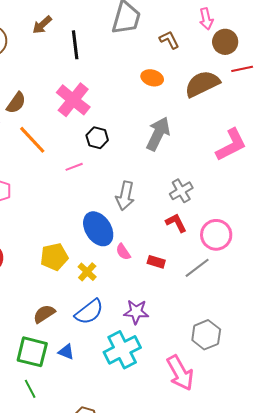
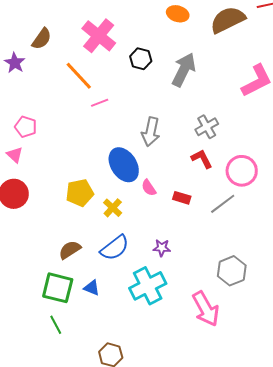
black hexagon: (97, 138) -> (141, 59), moved
orange line: (32, 140) -> (79, 76), moved
purple star: (136, 312) -> (162, 248), size x0.7

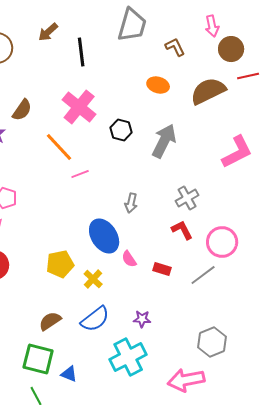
gray arrow: (151, 132) -> (131, 203), size x0.7
blue triangle: (92, 288) -> (69, 374), moved
pink arrow: (206, 309) -> (186, 380), turned 108

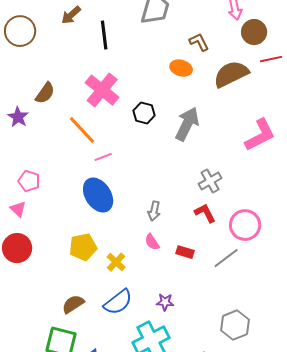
brown L-shape: (175, 47) -> (199, 42), moved
gray arrow: (131, 203) -> (154, 211), moved
blue ellipse: (104, 236) -> (98, 195), moved

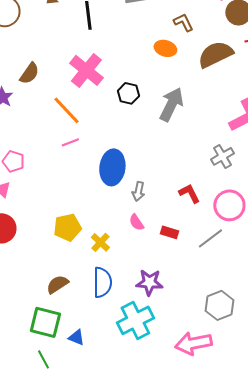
pink line: (103, 157) -> (70, 142), moved
gray cross: (210, 181) -> (222, 156), moved
blue ellipse: (98, 195) -> (112, 167), moved, turned 40
blue semicircle: (118, 302) -> (102, 282), turned -52
purple star: (165, 302) -> (149, 282), size x1.5

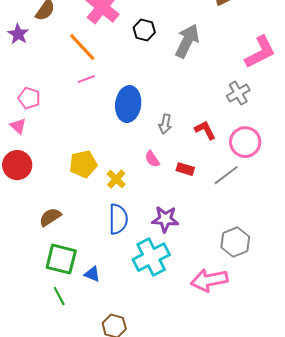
gray arrow: (138, 191) -> (165, 124), moved
brown semicircle: (57, 284) -> (50, 217), moved

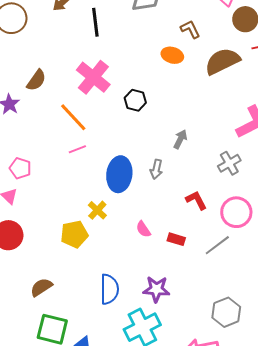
gray arrow: (187, 41) -> (180, 139), moved, size x0.6
gray arrow: (165, 124) -> (156, 169), moved
yellow cross: (116, 179) -> (97, 210), moved

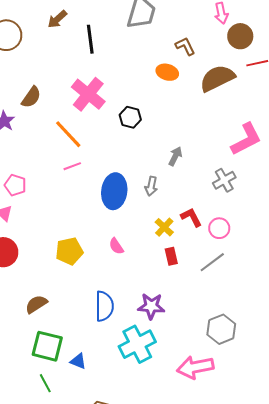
yellow cross: (97, 210) -> (164, 227), moved
pink circle: (236, 212) -> (219, 228), moved, size x0.7
pink semicircle: (143, 229) -> (116, 246), moved
red rectangle: (176, 239) -> (171, 256), turned 60

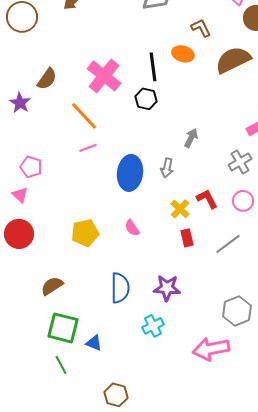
black line: (90, 39) -> (153, 67), moved
pink circle: (219, 228) -> (243, 201), moved
cyan cross: (137, 344) -> (153, 326), size x0.6

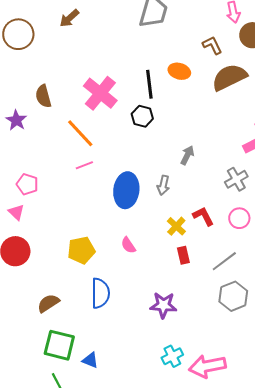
brown L-shape: (201, 28) -> (212, 45), moved
brown semicircle: (47, 79) -> (43, 96), turned 130
blue semicircle: (120, 288) -> (100, 293), moved
gray hexagon: (237, 311) -> (233, 296), moved
cyan cross: (153, 326) -> (172, 356), moved

